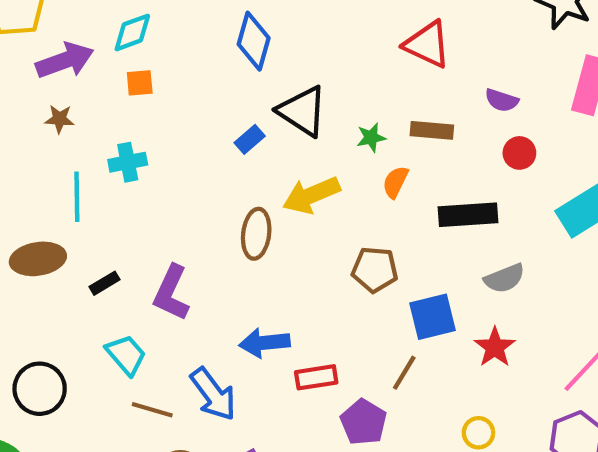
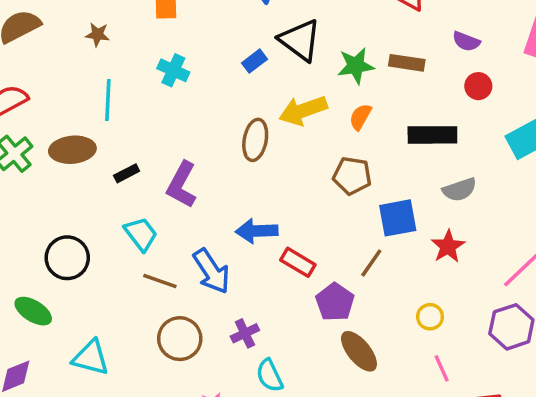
green star: (371, 138) -> (356, 66), size x1.5
cyan cross: (128, 162) -> (173, 70), moved, turned 32
orange semicircle: (395, 182) -> (360, 117), moved
red rectangle: (316, 377) -> (298, 262), turned 36

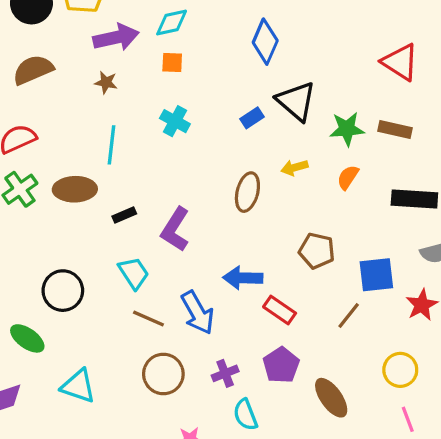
yellow arrow: (303, 111) -> (294, 168), size x0.6
brown pentagon: (352, 176) -> (317, 251), moved
purple pentagon: (335, 302) -> (281, 365), moved
yellow circle: (430, 317) -> (400, 370), size x1.4

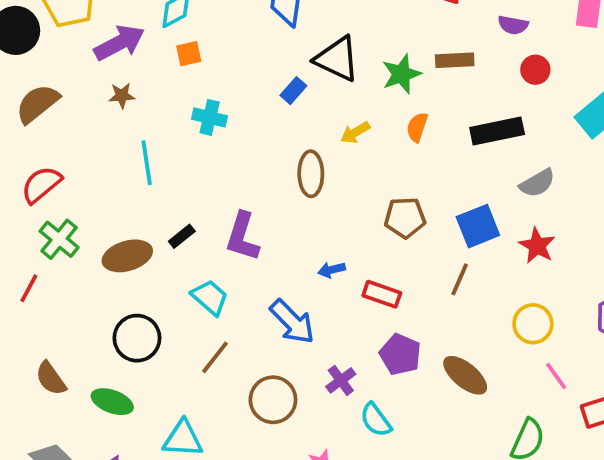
brown ellipse: (75, 189) -> (127, 256), moved
blue arrow: (243, 278) -> (332, 270), size x0.6
brown line: (148, 318) -> (215, 357), moved, turned -60

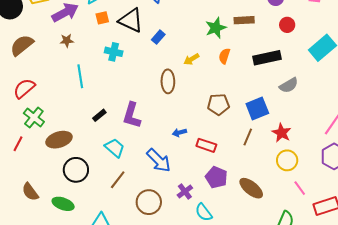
black triangle: (337, 59) -> (131, 20), moved
red star: (537, 246) -> (282, 133), moved
brown ellipse: (127, 256) -> (59, 140), moved

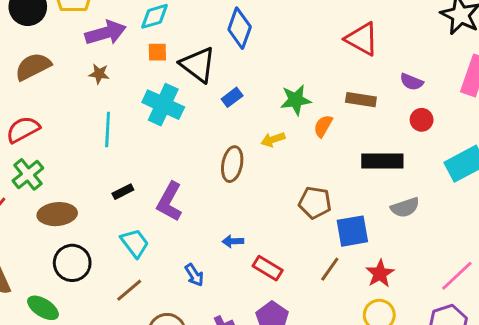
green star: (216, 28) -> (296, 100), moved
cyan cross: (114, 52) -> (163, 105), size x1.5
orange semicircle: (224, 56) -> (323, 126), moved
brown pentagon: (218, 104) -> (315, 203), moved
blue arrow: (159, 160) -> (194, 275), size x0.6

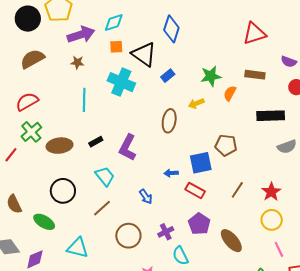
red triangle: (362, 39) -> (254, 34), turned -45
brown ellipse: (57, 214) -> (60, 146), moved
blue square: (352, 231) -> (201, 163), moved

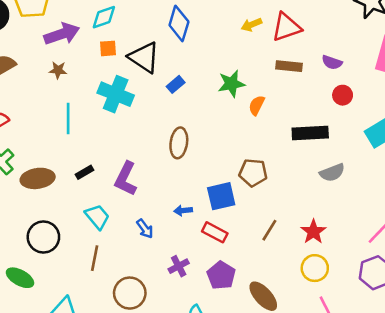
brown rectangle: (255, 75) -> (289, 66), moved
yellow arrow: (196, 103) -> (252, 25), moved
blue arrow: (146, 197) -> (145, 229), moved
brown line: (102, 208) -> (95, 258), turned -36
purple cross: (166, 232) -> (179, 266), moved

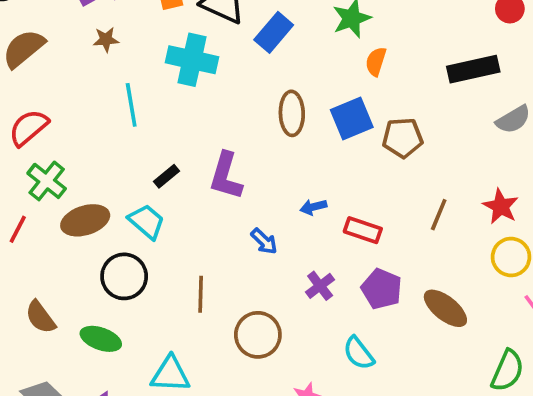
blue rectangle: (176, 84) -> (274, 32), size x1.5
orange semicircle: (257, 105) -> (376, 62), moved
brown ellipse: (38, 178) -> (85, 220), moved
blue square: (221, 196) -> (352, 118), moved
cyan trapezoid: (97, 217) -> (147, 222), moved

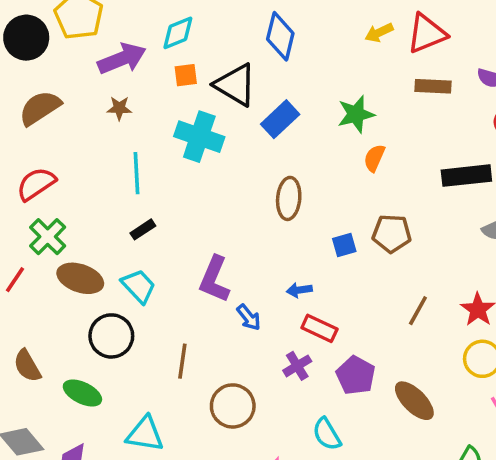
blue square: (352, 118) -> (344, 245), moved, size x0.6
black rectangle: (167, 176) -> (143, 229), moved
purple L-shape: (226, 176) -> (214, 279), moved
brown ellipse: (85, 220) -> (80, 278), turned 30
red rectangle: (363, 230) -> (319, 328), moved

